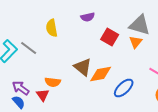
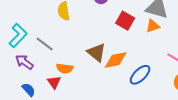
orange triangle: (136, 42) -> (153, 26), turned 32
gray line: (29, 48) -> (45, 44), moved
purple arrow: (21, 88) -> (24, 62), moved

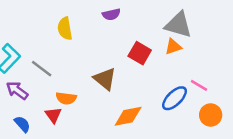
red square: (125, 21) -> (140, 53), moved
orange diamond: (116, 60) -> (128, 116), moved
blue ellipse: (140, 75) -> (175, 98), moved

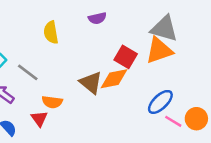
orange triangle: (173, 47) -> (159, 50), size x1.6
pink line: (199, 85) -> (173, 121), moved
orange diamond: (128, 116) -> (114, 79), moved

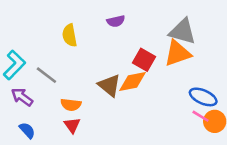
blue ellipse: (160, 102) -> (203, 97), moved, turned 68
red triangle: (39, 119) -> (72, 125), moved
pink line: (173, 121) -> (201, 116), moved

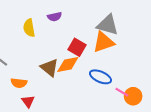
yellow semicircle: (70, 35) -> (29, 28), moved
blue ellipse: (203, 97) -> (100, 77), moved
red triangle: (72, 125) -> (28, 101), moved

